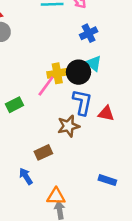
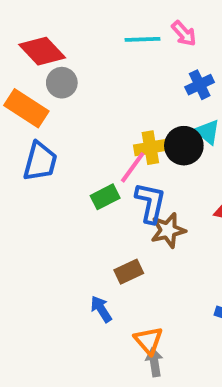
blue L-shape: (82, 102) -> (150, 203), moved
green rectangle: (15, 105) -> (105, 197), moved
orange triangle: (56, 196) -> (148, 341), turned 48

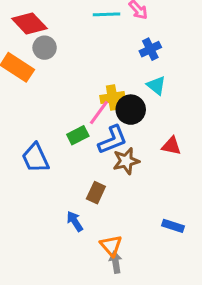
black circle: (184, 146) -> (131, 110), moved
blue trapezoid: (40, 161) -> (35, 158), moved, turned 140
blue L-shape: (150, 203) -> (113, 140), turned 56
brown rectangle: (129, 272) -> (96, 193), turned -40

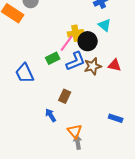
brown star: (126, 161) -> (93, 66), moved

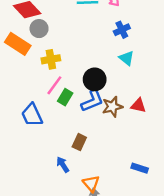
yellow cross: (76, 33) -> (51, 59), moved
black circle: (88, 41) -> (95, 79), moved
pink line: (67, 43) -> (54, 85), moved
green rectangle: (53, 58) -> (65, 97), turned -32

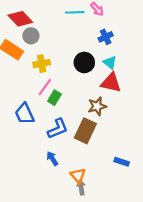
black circle: (95, 79) -> (84, 62), moved
blue L-shape: (92, 101) -> (58, 129), moved
red triangle: (138, 105) -> (111, 83), moved, size x1.5
brown rectangle: (79, 142) -> (85, 131), moved, size x1.6

